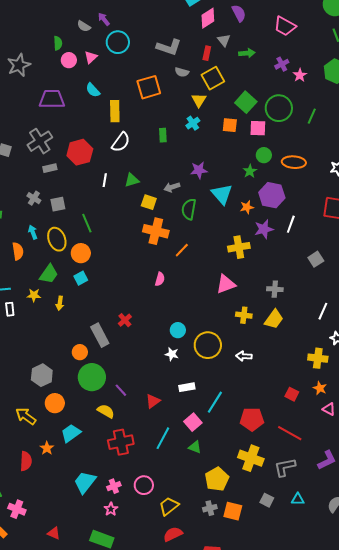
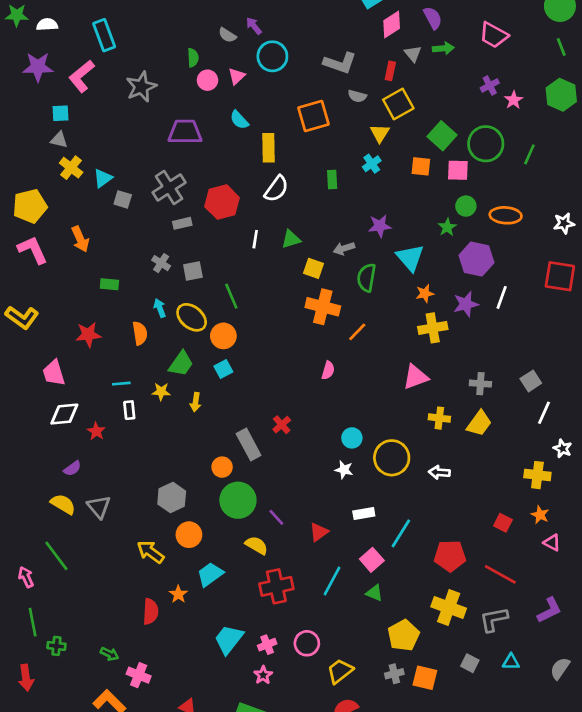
green arrow: (247, 53) -> (443, 48), moved
orange star: (247, 207) -> (425, 293), moved
yellow ellipse: (57, 239) -> (192, 317), turned -30
gray square: (316, 259) -> (531, 381), moved

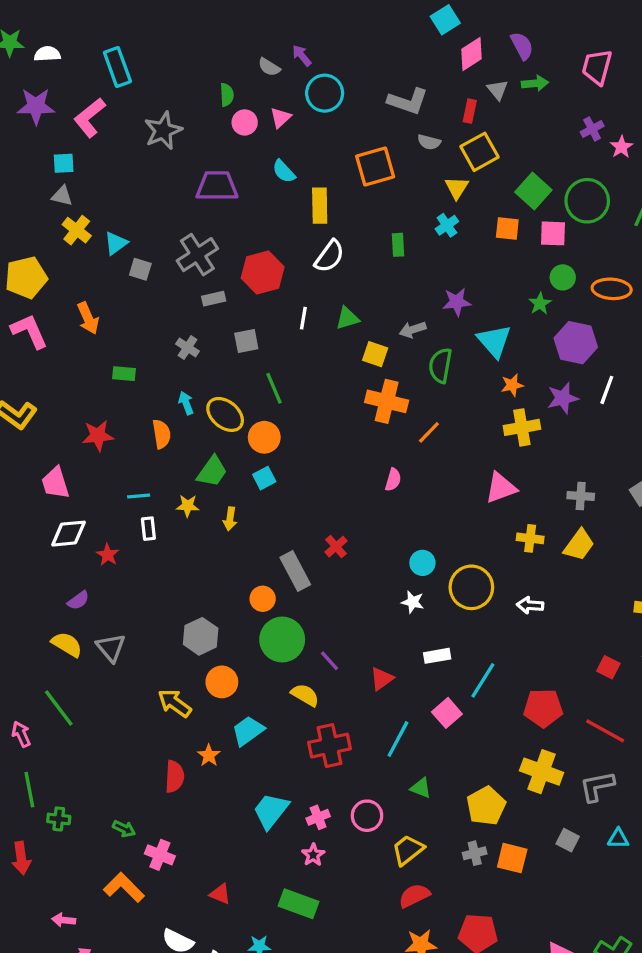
pink trapezoid: (494, 35) -> (597, 67), turned 76
gray square: (193, 271) -> (246, 341), moved
green triangle: (374, 593) -> (421, 788), moved

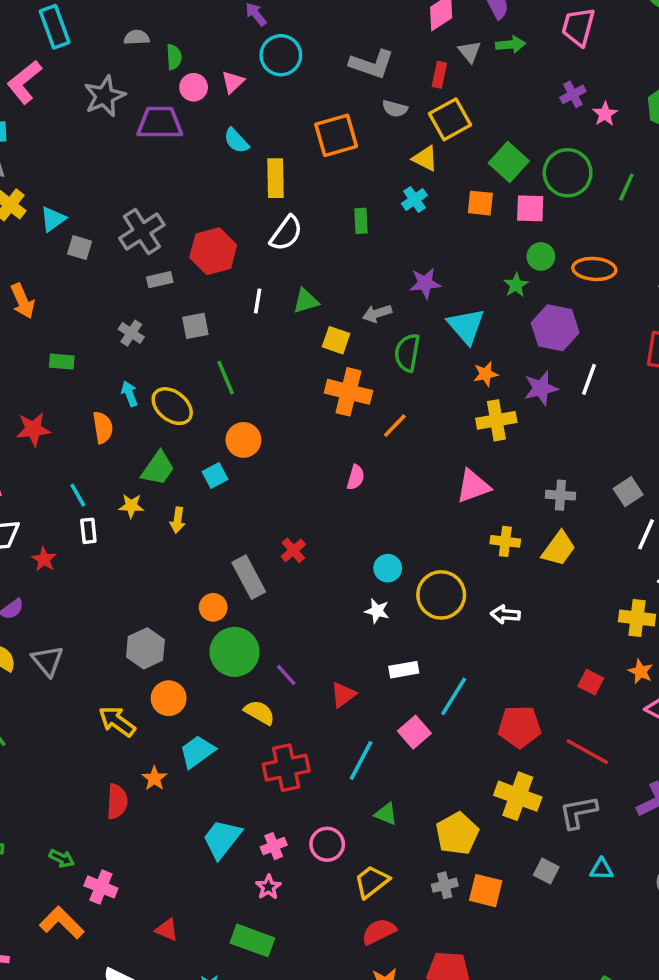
gray semicircle: (269, 67) -> (137, 37), moved, turned 145
purple trapezoid: (217, 186) -> (160, 123), moved
yellow triangle: (457, 188) -> (425, 159), turned -35
orange circle: (264, 437) -> (243, 440), moved
cyan line: (139, 496) -> (78, 495), turned 65

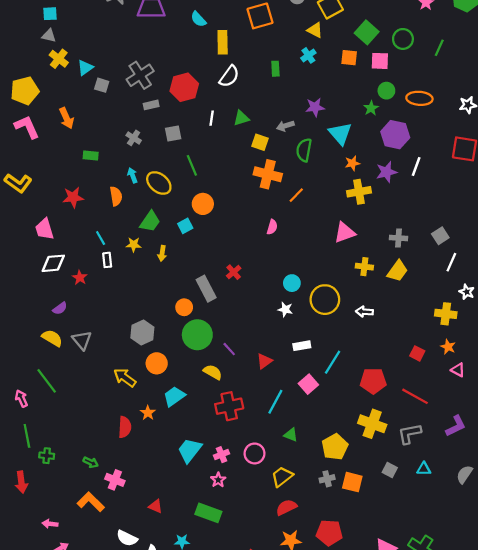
green circle: (568, 173) -> (403, 39), size x0.7

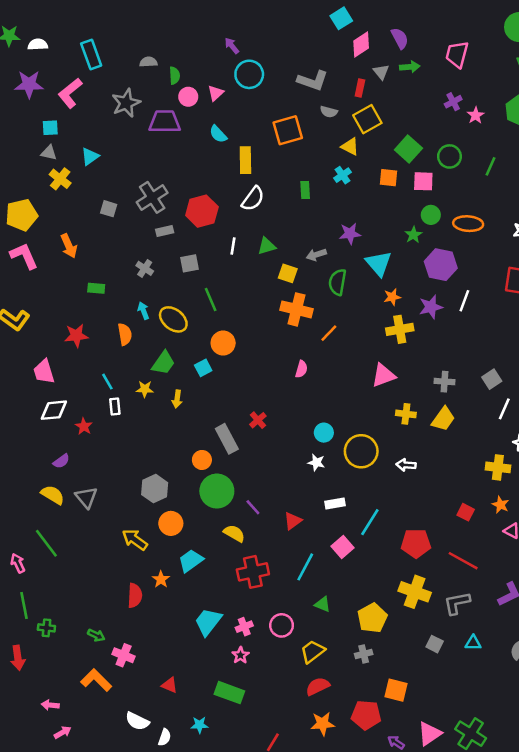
cyan triangle: (85, 68) -> (90, 156), moved
orange square: (352, 482) -> (396, 690), moved

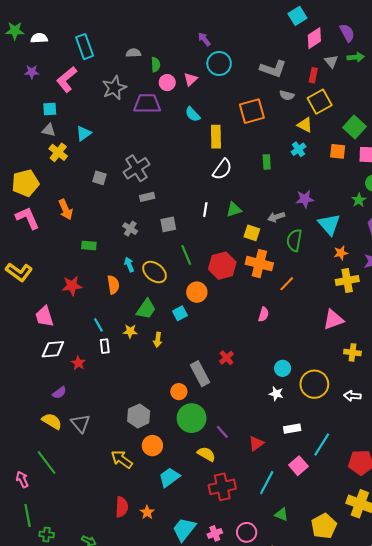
purple star: (29, 84) -> (32, 72), size x0.6
red hexagon: (202, 211) -> (222, 266), moved
orange star: (161, 579) -> (147, 512), moved

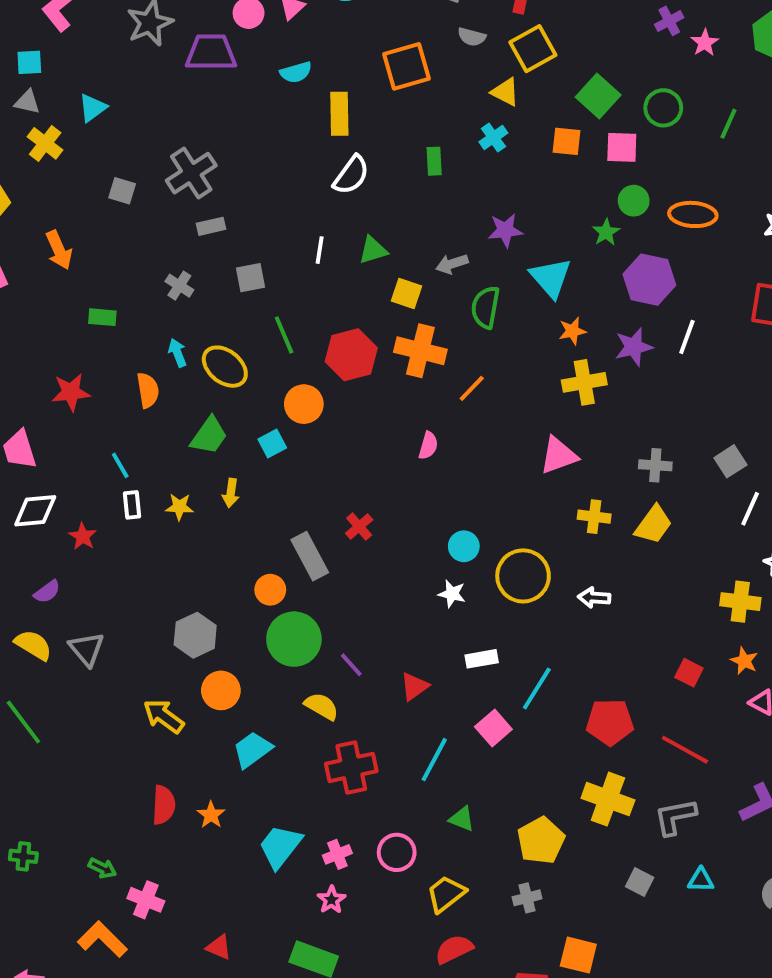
cyan semicircle: (193, 114) -> (296, 72), turned -63
yellow star: (130, 331) -> (179, 507), moved

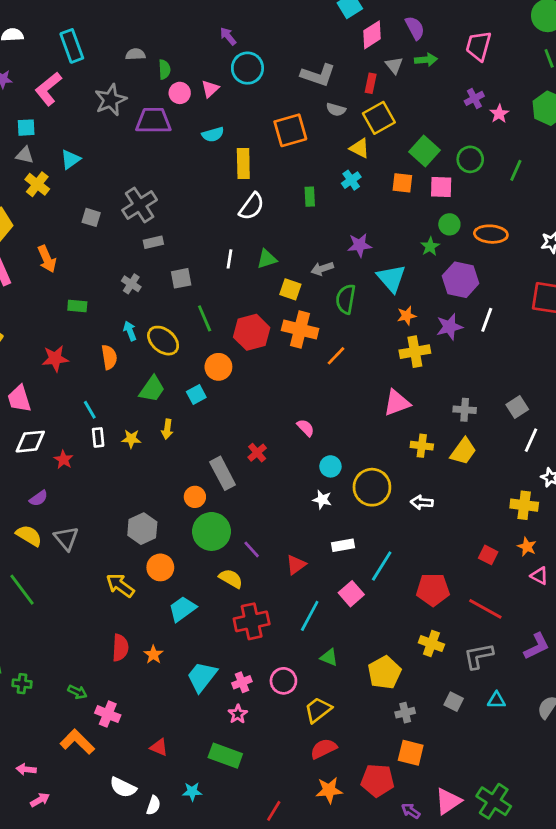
pink semicircle: (428, 446) -> (306, 428), moved, turned -60
yellow cross: (608, 799) -> (431, 644), size x0.7
gray cross: (527, 898) -> (405, 713), moved

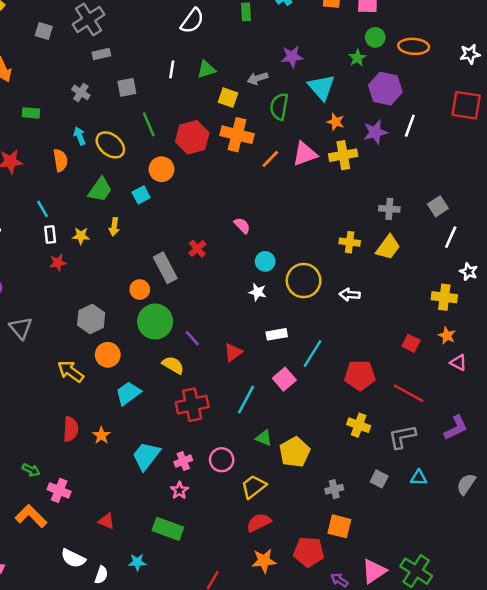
orange star: (407, 316) -> (336, 122), turned 30
pink triangle: (397, 403) -> (305, 154), moved
red star: (63, 460) -> (58, 263), moved, turned 30
yellow pentagon: (384, 673) -> (295, 452), moved

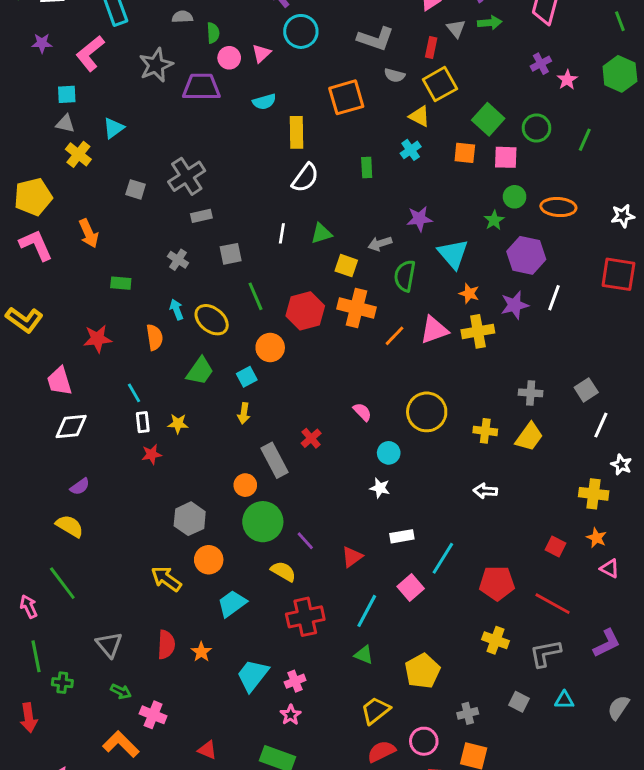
yellow arrow: (114, 227) -> (244, 413), moved
yellow circle: (304, 281) -> (427, 412), moved
gray triangle: (21, 328) -> (109, 645), moved
green triangle: (264, 438) -> (364, 655), moved
pink circle: (222, 460) -> (424, 741), moved

